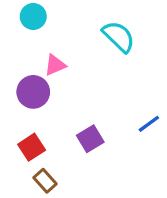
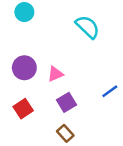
pink triangle: (55, 65) -> (55, 74), moved
brown rectangle: (45, 181) -> (65, 133), moved

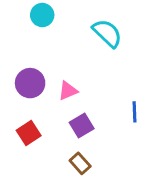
cyan circle: (24, 12) -> (42, 15), moved
blue line: (110, 91) -> (135, 112), turned -56

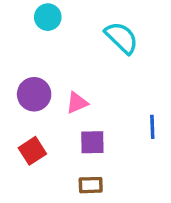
purple square: (82, 125) -> (92, 142), turned 30
brown rectangle: (80, 163) -> (91, 185), turned -50

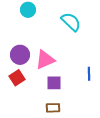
pink triangle: (77, 103) -> (45, 60), size x1.5
red square: (32, 151) -> (17, 78), moved

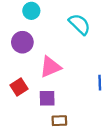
purple circle: (20, 55) -> (22, 42), moved
purple square: (54, 83) -> (47, 98), moved

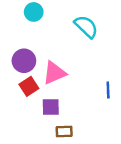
purple circle: (22, 42) -> (24, 61), moved
red square: (19, 87) -> (29, 86), moved

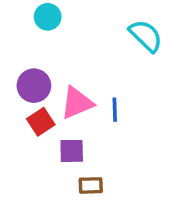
cyan semicircle: (86, 27) -> (146, 36), moved
blue line: (108, 90) -> (115, 110), moved

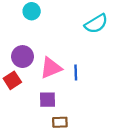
cyan semicircle: (146, 36) -> (96, 24), turned 105
red square: (41, 122) -> (12, 80), moved

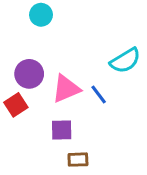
cyan semicircle: (96, 24) -> (125, 61), moved
blue line: (76, 72) -> (99, 95), turned -35

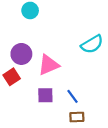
blue line: (99, 95) -> (72, 96), moved
brown rectangle: (78, 160) -> (77, 117), moved

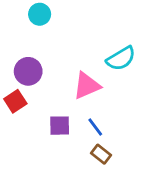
pink triangle: (49, 65) -> (87, 86), moved
brown rectangle: (77, 117) -> (101, 154), turned 40

